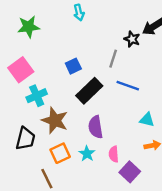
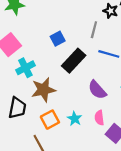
brown star: (55, 120) -> (43, 90), turned -30
purple semicircle: (96, 127) -> (97, 90), moved, turned -30

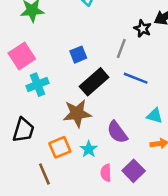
brown star: (43, 90) -> (77, 113), moved
purple semicircle: (97, 90) -> (117, 132), moved
pink semicircle: (99, 118) -> (106, 173), moved

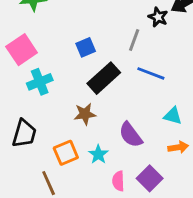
brown star: (77, 113) -> (85, 114), size x0.7

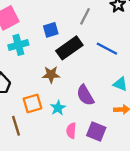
gray line: (134, 40) -> (85, 16), moved
blue square: (86, 47) -> (51, 30), moved
purple square: (150, 178) -> (96, 131), turned -30

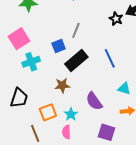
gray line: (85, 16) -> (76, 30), moved
blue line: (107, 49) -> (110, 58), turned 42
pink semicircle: (71, 131) -> (66, 132), moved

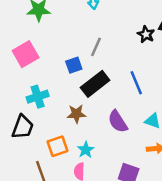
cyan cross: (31, 62) -> (38, 97), moved
purple semicircle: (94, 101) -> (118, 121), moved

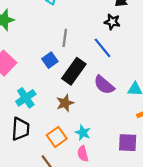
black star: (146, 34) -> (112, 22), moved
blue line: (136, 83) -> (103, 48), moved
purple semicircle: (118, 121) -> (104, 85), moved

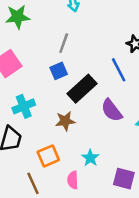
gray line: (65, 38) -> (64, 43), moved
cyan star: (83, 133) -> (90, 158), moved

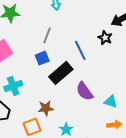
blue line: (119, 70) -> (80, 50), moved
brown star: (65, 121) -> (46, 108), moved

